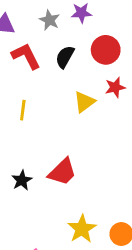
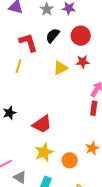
red L-shape: (26, 56) -> (28, 43), moved
red trapezoid: (62, 172) -> (42, 124), moved

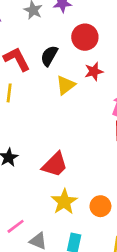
black semicircle: (53, 36) -> (49, 56), moved

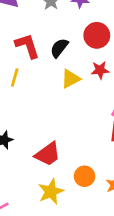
orange circle: (100, 206) -> (85, 176), moved

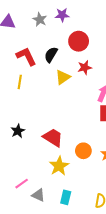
red trapezoid: (48, 154) -> (53, 138), turned -105

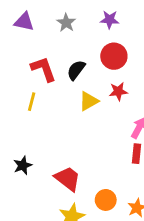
purple star: (62, 15) -> (110, 20), moved

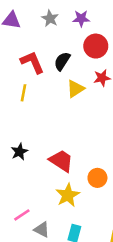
purple star: (110, 20) -> (81, 19), moved

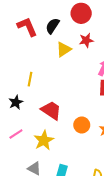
yellow line: (24, 93) -> (30, 79), moved
yellow star: (68, 195) -> (44, 140), moved
pink line: (22, 215) -> (16, 134), moved

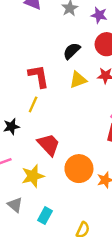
red L-shape: (27, 27) -> (39, 76), moved
orange circle: (82, 125) -> (79, 169), size x1.5

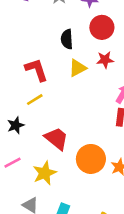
black semicircle: (72, 51) -> (67, 39), turned -42
yellow line: (33, 104) -> (35, 100), turned 42

